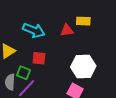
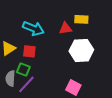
red square: (39, 58) -> (29, 51), moved
white hexagon: (83, 66) -> (81, 50), moved

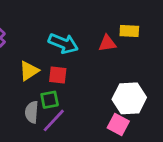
white hexagon: (81, 50) -> (129, 98), moved
green square: (23, 69) -> (50, 100), turned -32

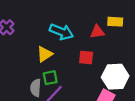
yellow triangle: (29, 71) -> (45, 54), moved
red square: (58, 75) -> (86, 58), moved

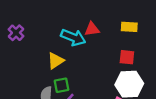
red triangle: (97, 32) -> (92, 29), moved
red square: (86, 58) -> (127, 57), moved

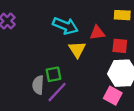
red triangle: (92, 29) -> (97, 33), moved
yellow triangle: (56, 61) -> (77, 49), moved, turned -30

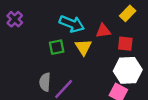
yellow rectangle: (122, 15) -> (128, 13), turned -49
green square: (53, 74) -> (57, 47), moved

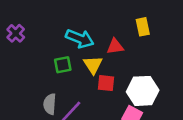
yellow rectangle: (128, 13) -> (143, 27), turned -56
red square: (125, 44) -> (106, 83), moved

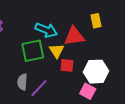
red triangle: (115, 46) -> (74, 36), size x1.5
green square: (63, 65) -> (33, 51), size x1.6

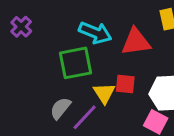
yellow triangle: (57, 51) -> (104, 93), moved
gray semicircle: (22, 82) -> (60, 108), turned 35

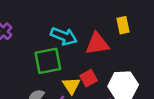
red square: (125, 84) -> (89, 78), turned -35

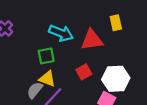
green square: (48, 61) -> (46, 56), size x0.7
yellow triangle: (71, 86) -> (47, 79), moved, turned -36

